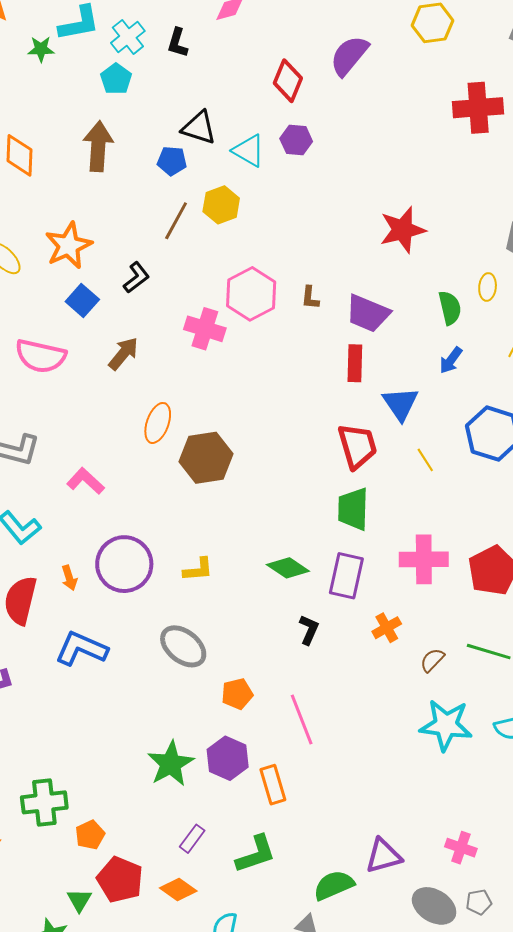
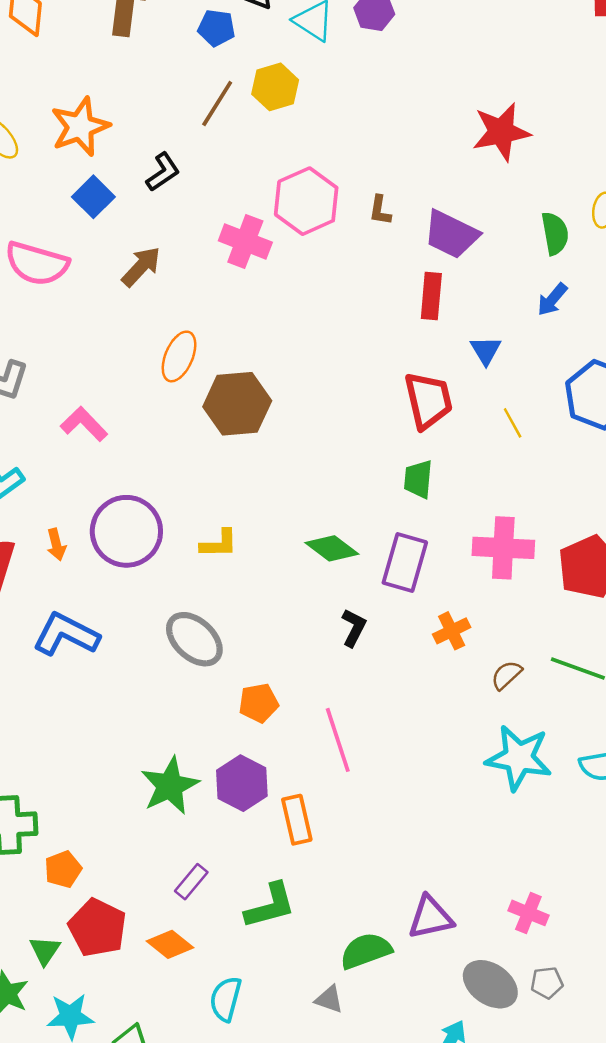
blue triangle: (401, 404) -> (486, 350), size x0.7
green trapezoid: (353, 509) -> (418, 479), size x0.7

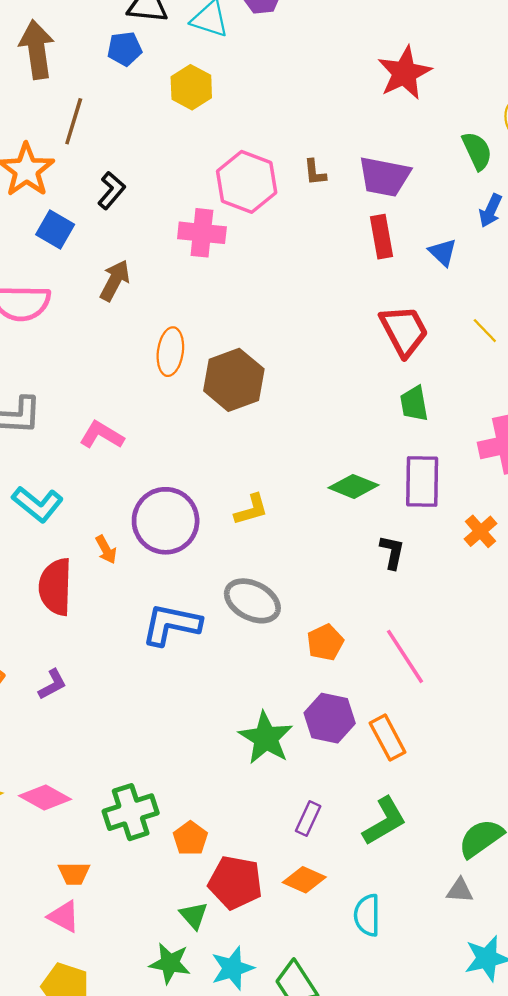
brown line: (217, 104) -> (74, 121), moved
blue triangle: (486, 350) -> (443, 252), moved
blue L-shape: (66, 634) -> (171, 625), moved

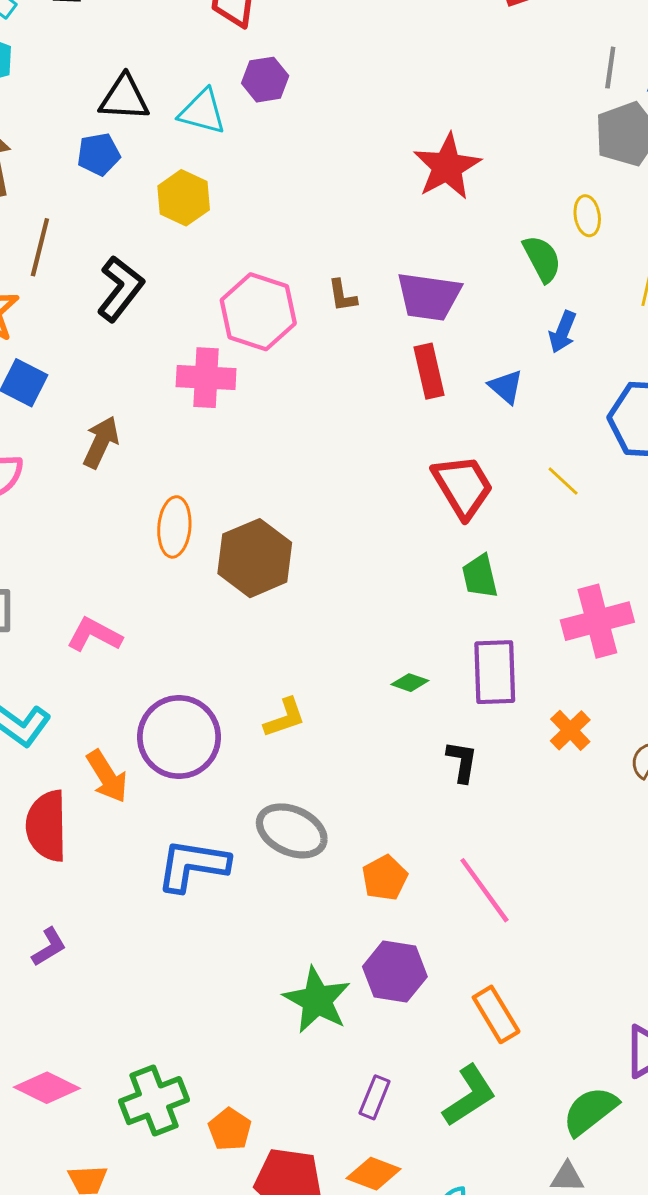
black L-shape: (111, 190) -> (120, 289), moved, size x1.4
green diamond: (353, 486) -> (410, 683), size x0.6
orange arrow: (106, 550) -> (107, 776), size x1.5
orange rectangle: (388, 738) -> (496, 1014), moved

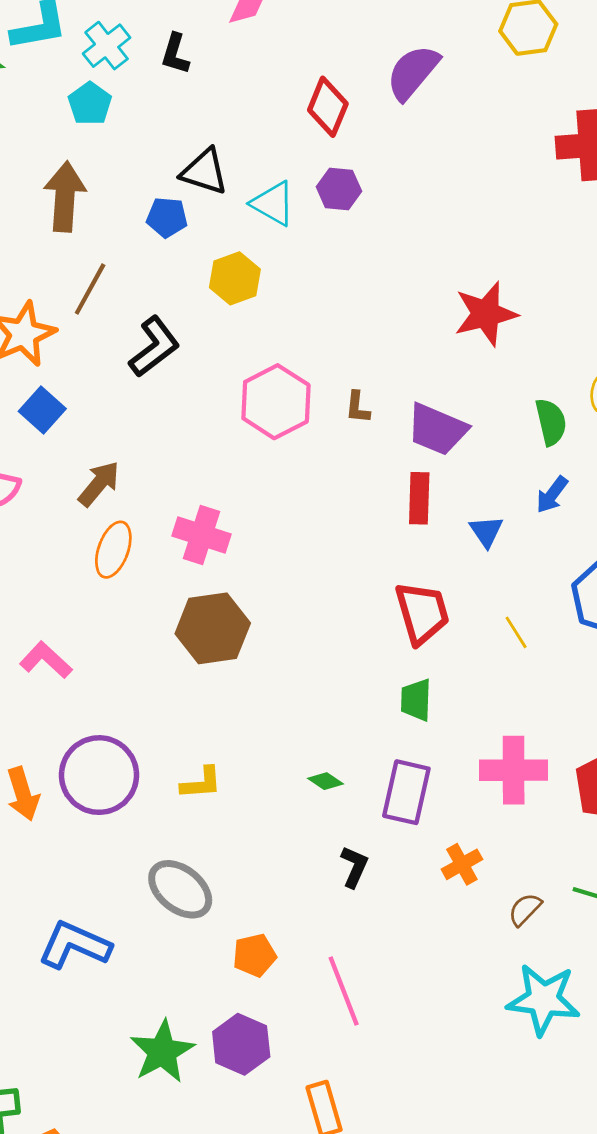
pink cross: (206, 378) -> (202, 535), moved
orange ellipse: (174, 527) -> (113, 550), moved
blue L-shape: (193, 865) -> (75, 945), moved

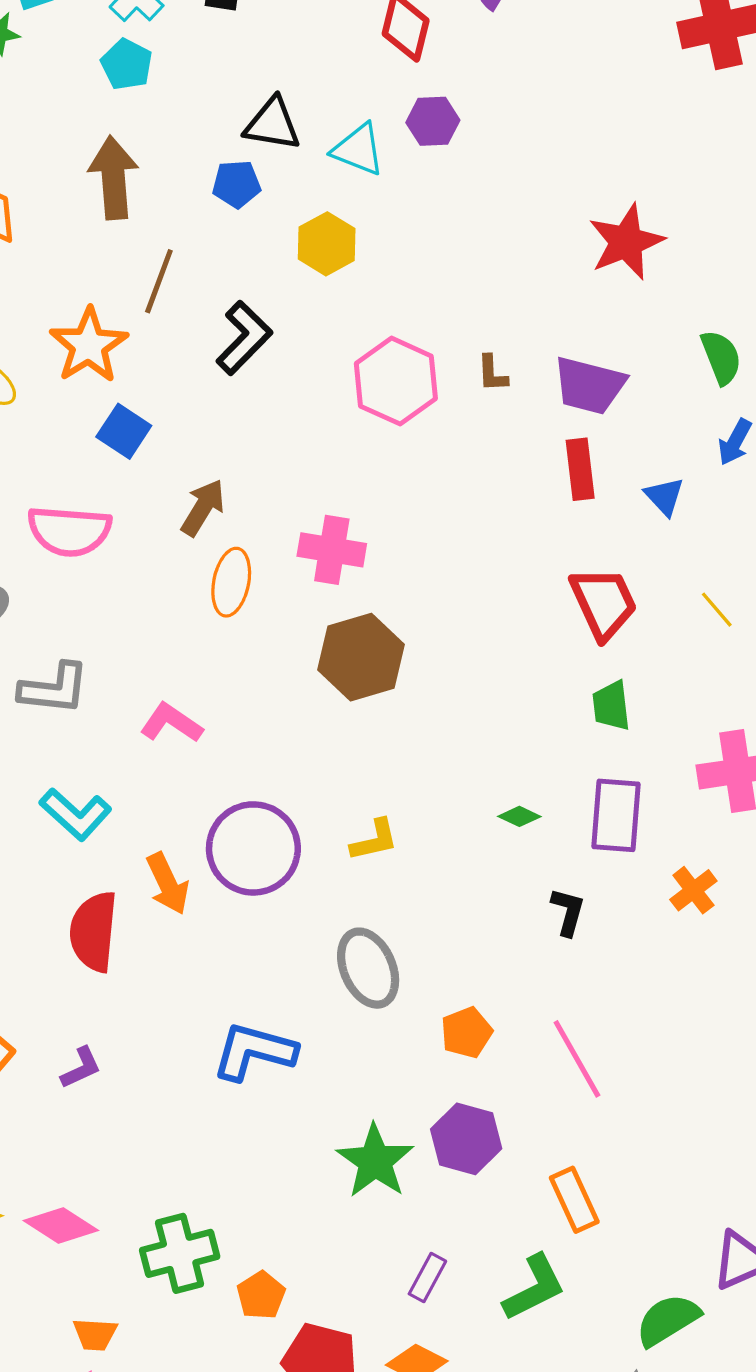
gray ellipse: (180, 889) -> (368, 968), turned 36

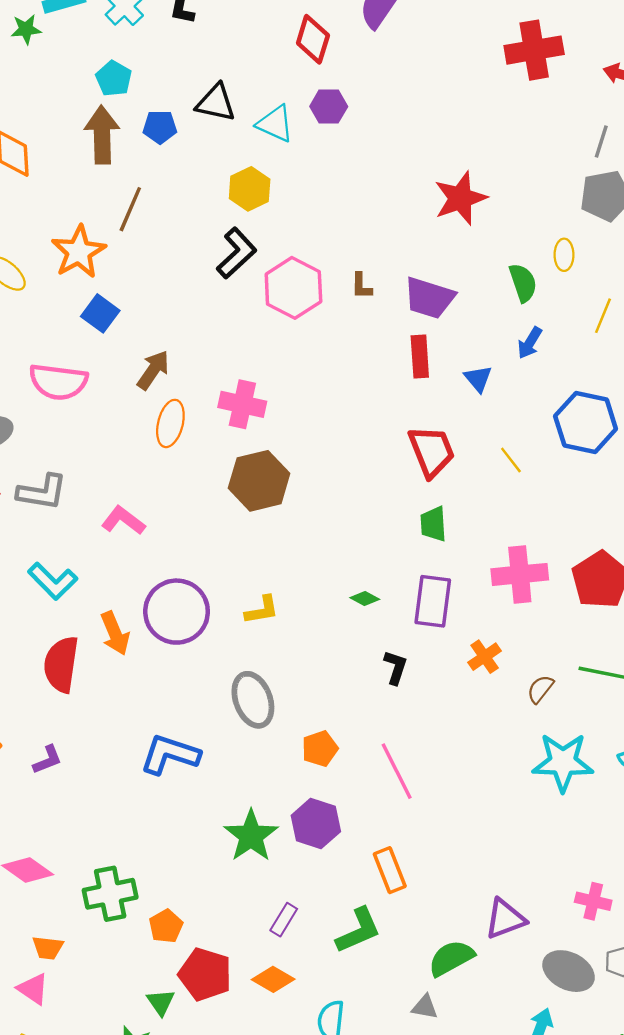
cyan pentagon: (127, 64) -> (114, 79), moved
blue pentagon: (236, 184) -> (160, 127), moved
black L-shape: (244, 338) -> (237, 253), moved

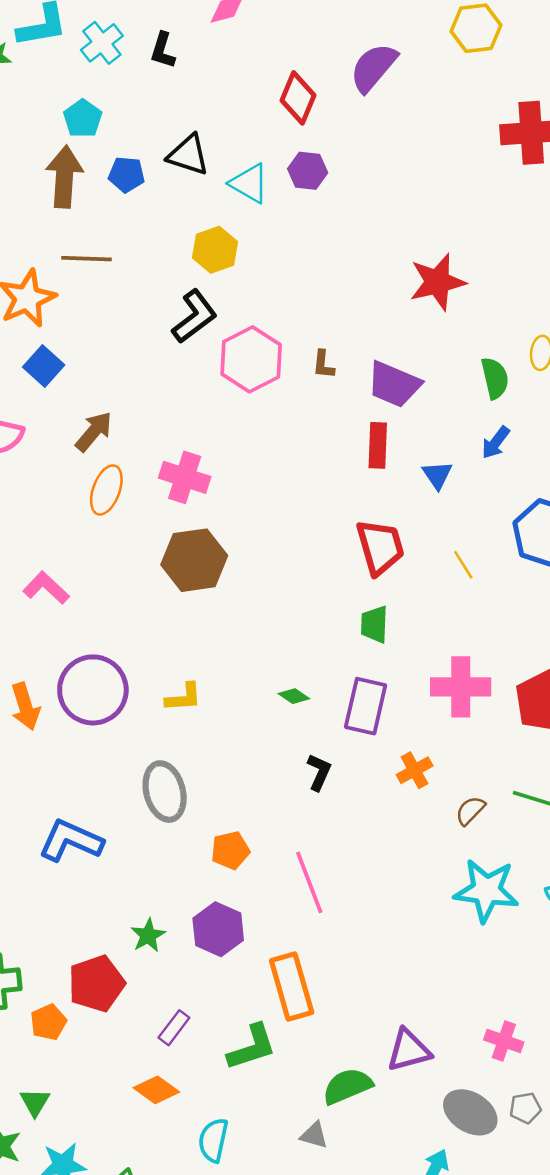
brown line: (130, 209) -> (86, 259), turned 63
green star: (251, 836) -> (148, 935), size x0.6
orange rectangle: (390, 870) -> (292, 986), size x1.4
red pentagon: (205, 974) -> (96, 984), moved, turned 30

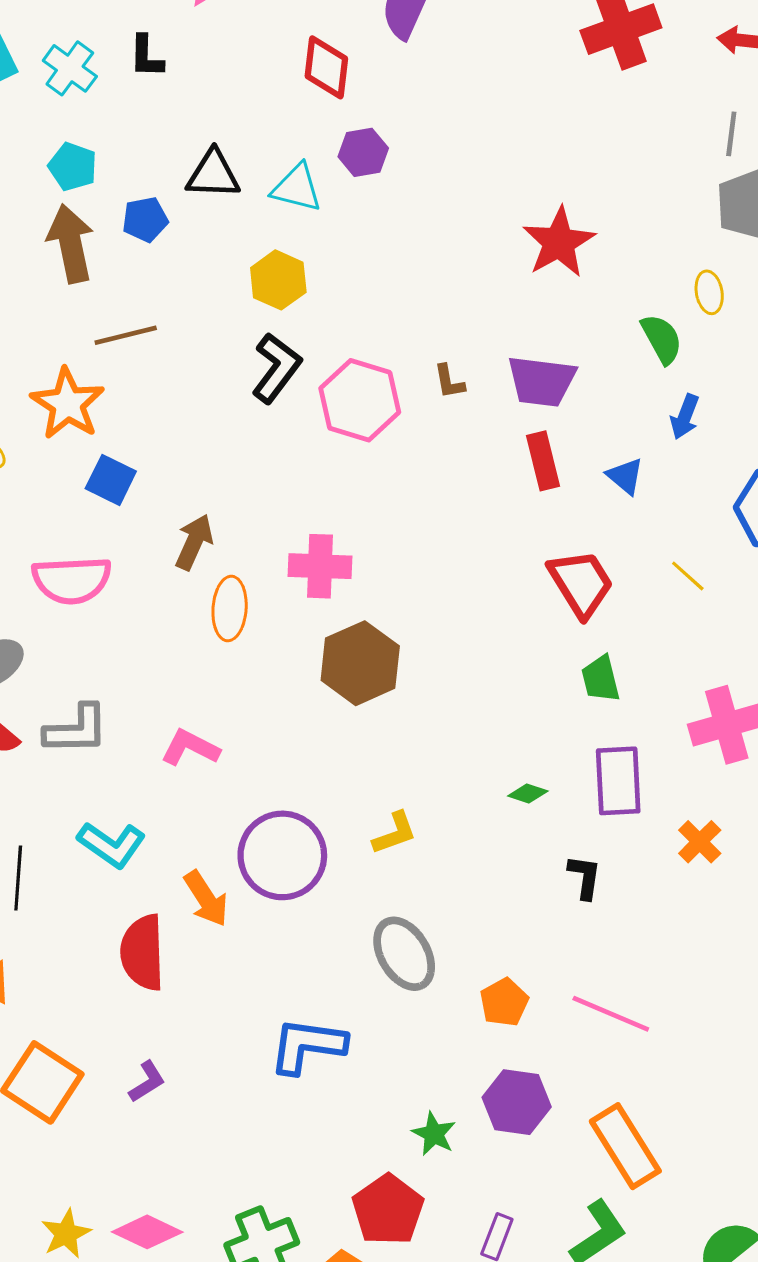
pink line: (309, 882) -> (611, 1014), turned -30

